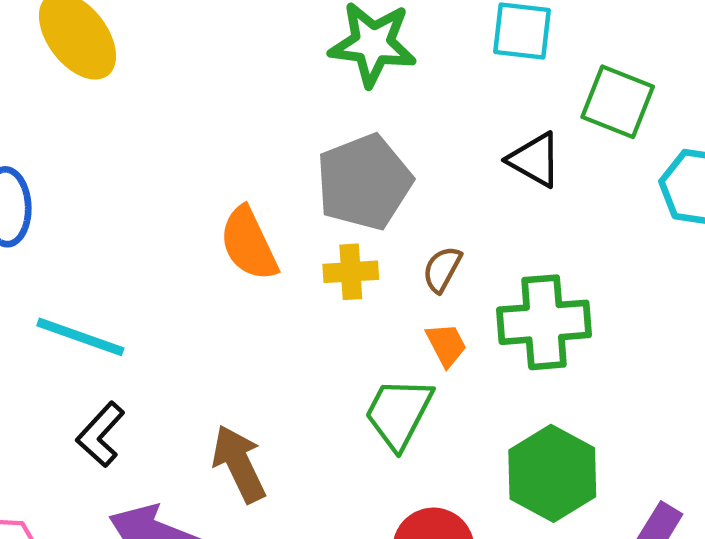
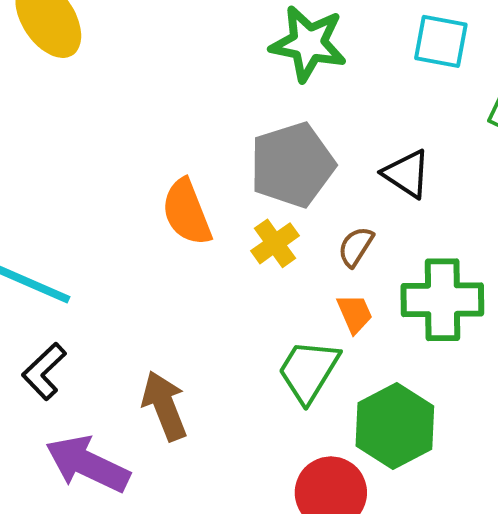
black triangle: (535, 160) -> (407, 174), moved
yellow cross: (351, 272) -> (275, 243), turned -36
green hexagon: (552, 473) -> (395, 426), moved

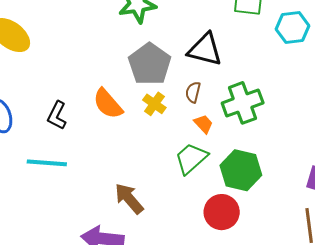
black triangle: (407, 174) -> (205, 50), size x1.4
black L-shape: (44, 371) -> (57, 115), moved
green trapezoid: (309, 371) -> (191, 158), turned 36

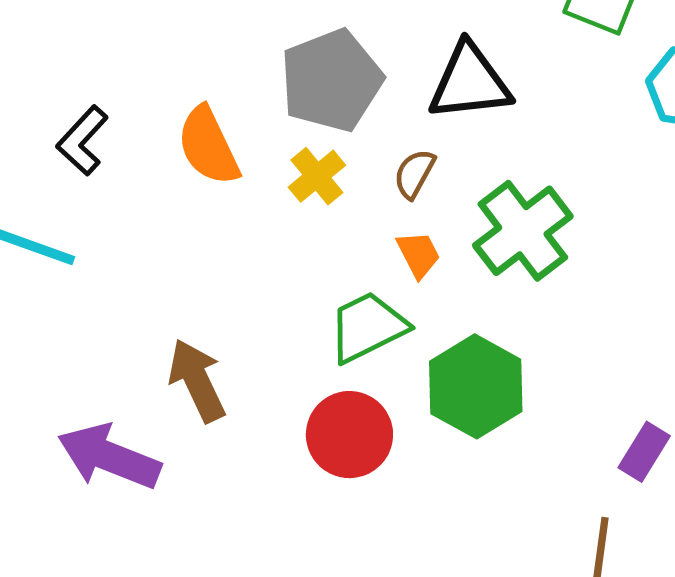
black triangle: (205, 50) -> (470, 82), turned -36
green cross: (243, 103) -> (523, 231), turned -33
red circle: (222, 212) -> (349, 435), moved

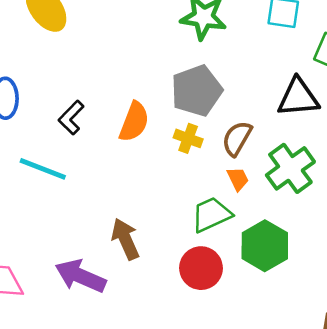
black triangle: (470, 82) -> (298, 97), moved
orange semicircle: (208, 146) -> (134, 122), turned -135
brown semicircle: (414, 174) -> (237, 138), size x1.4
yellow cross: (317, 176) -> (188, 138), turned -32

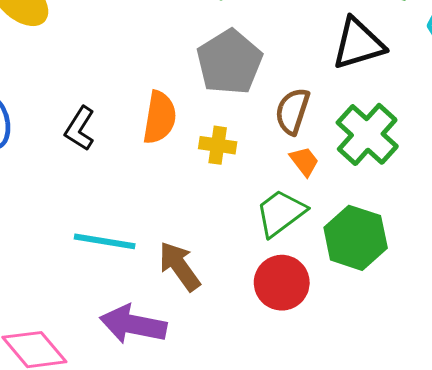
yellow cross: (188, 138) -> (218, 145), moved
cyan line: (43, 169) -> (105, 241), moved

